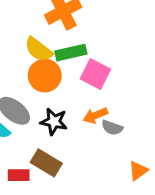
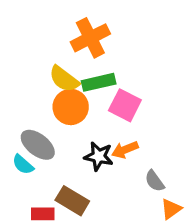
black star: (54, 122) -> (99, 156), moved
gray semicircle: (112, 128) -> (155, 181), moved, turned 35

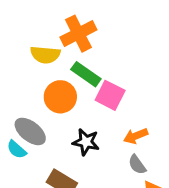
yellow semicircle: (64, 79) -> (45, 55), moved, turned -32
green rectangle: (99, 82) -> (86, 74), turned 48
orange arrow: (125, 150) -> (136, 136), moved

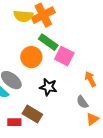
yellow semicircle: (45, 55) -> (23, 16), moved
orange arrow: (136, 136) -> (90, 79), moved, turned 84

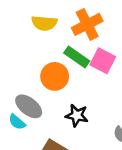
orange cross: (43, 15) -> (87, 24), moved
pink square: (64, 56) -> (103, 61), moved

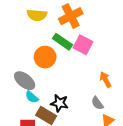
black star: (77, 115) -> (59, 103), moved
cyan semicircle: (17, 122) -> (32, 97), moved

